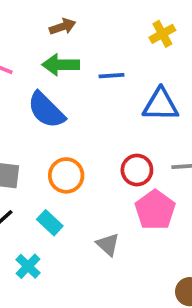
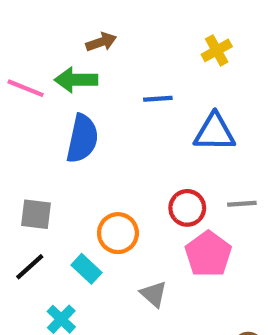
green arrow: (61, 65) -> (76, 80), moved
blue semicircle: (46, 110) -> (82, 139), turned -123
orange circle: (66, 175) -> (118, 233), moved

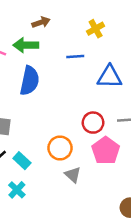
yellow cross: (217, 50) -> (96, 29), moved
orange circle: (118, 233) -> (60, 148), moved
cyan rectangle: (86, 269) -> (22, 161), moved

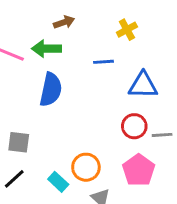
red circle: (93, 123) -> (134, 126), moved
cyan rectangle: (22, 161) -> (58, 182), moved

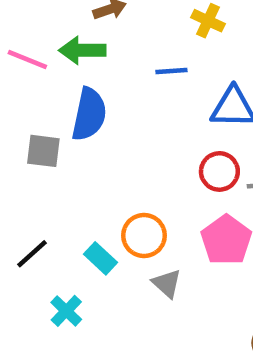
yellow cross: (127, 30) -> (208, 21), turned -36
gray square: (19, 142) -> (43, 151), moved

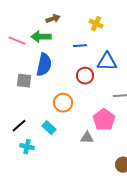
red circle: (219, 171) -> (85, 76), moved
orange circle: (144, 235) -> (63, 103), moved
gray triangle: (167, 283) -> (87, 138), moved, turned -40
cyan cross: (66, 311) -> (27, 147), moved, turned -32

